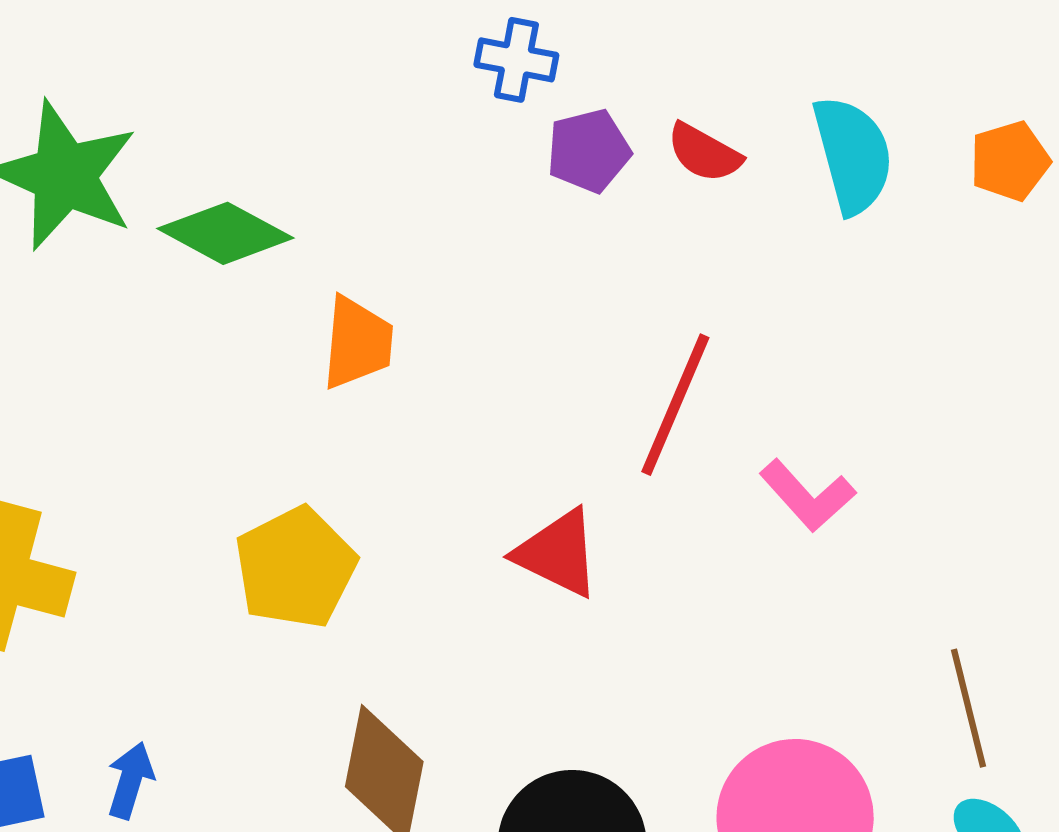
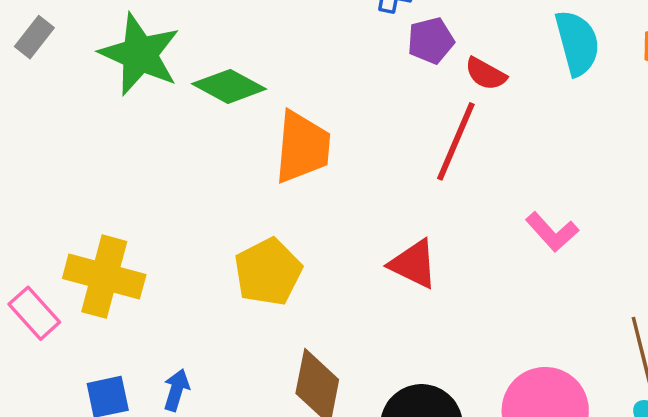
red semicircle: (704, 153) -> (486, 74), moved
orange trapezoid: (357, 343) -> (302, 147), size x1.4
red line: (675, 405) -> (456, 141), moved

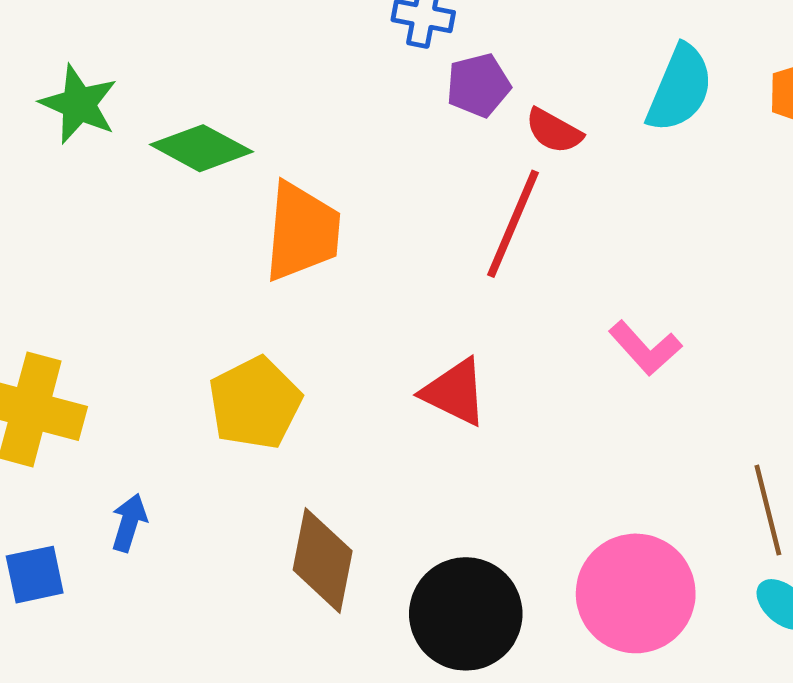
cyan semicircle: (577, 43) -> (680, 88), turned 38
green star: (140, 54) -> (79, 104), size x0.7
blue arrow: (176, 390) -> (129, 523), moved

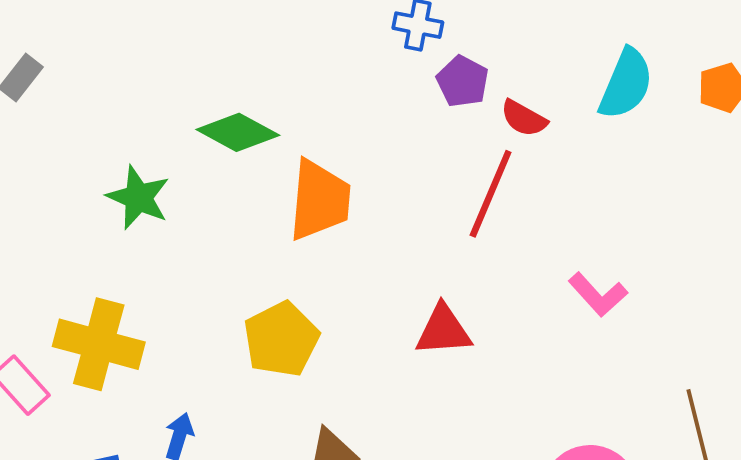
purple pentagon: (478, 85) -> (463, 81), turned -30
green star: (79, 104) -> (138, 197), moved
red triangle: (455, 392) -> (443, 330), turned -30

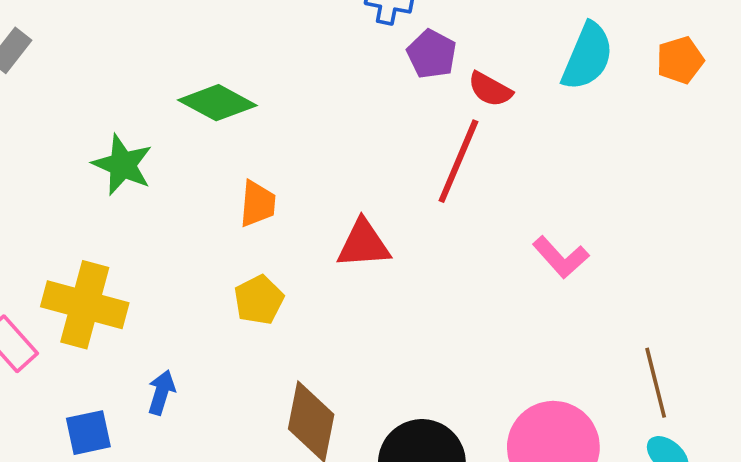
orange trapezoid: (320, 200) -> (258, 204), moved, size x0.6
red triangle: (443, 330) -> (363, 244), moved
yellow pentagon: (281, 339) -> (259, 300), size x0.7

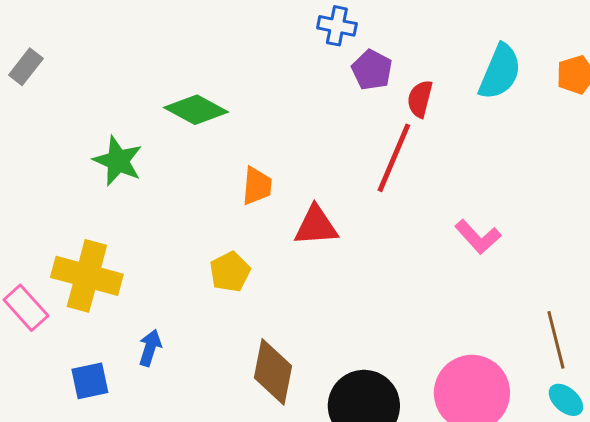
red semicircle: (490, 89) -> (420, 99), turned 75
orange trapezoid: (258, 204) -> (257, 186), moved

